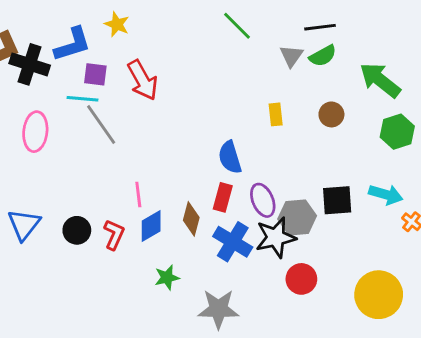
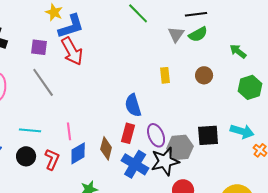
blue L-shape: (73, 44) -> (71, 26), moved
green arrow: (380, 80) -> (238, 51), size x0.6
cyan line: (83, 99) -> (30, 130), moved

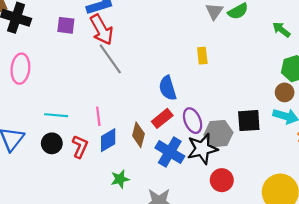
brown circle: (204, 75) -> (285, 92), moved
gray line: (43, 82) -> (110, 59), moved
red rectangle: (128, 133) -> (162, 118), turned 36

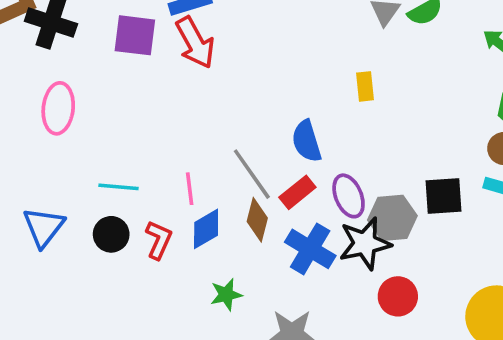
purple square: (66, 25) -> (135, 35), size x1.4
gray line: (110, 59) -> (252, 174), moved

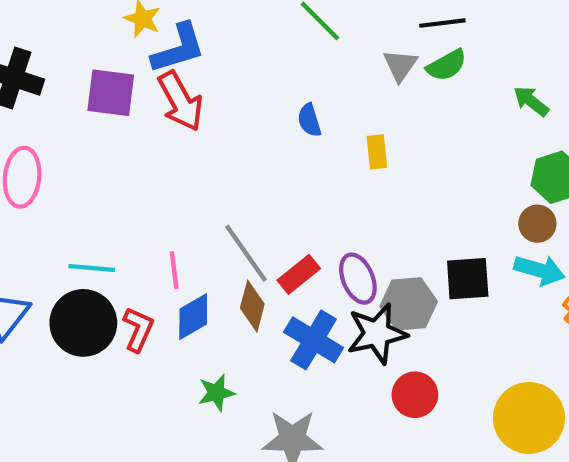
blue semicircle: (307, 141) -> (309, 120), moved, size x0.7
black circle: (111, 234) -> (83, 323), size x1.6

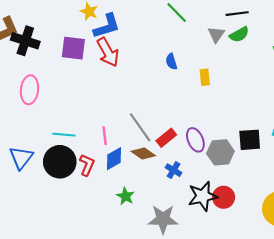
brown diamond: (252, 306) -> (143, 153), turned -70
black star: (377, 334) -> (203, 196), moved
blue cross: (314, 340) -> (173, 170), size x0.6
green star: (216, 393) -> (125, 196), turned -30

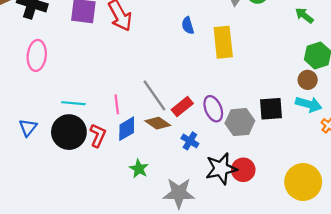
yellow rectangle: (205, 77) -> (223, 42), size x1.8
blue triangle: (21, 158) -> (28, 128), size x0.7

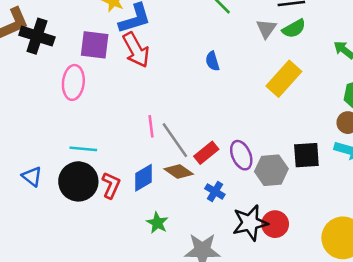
yellow rectangle: (223, 42) -> (284, 79), moved, turned 48
pink ellipse: (37, 55) -> (73, 82), moved
pink line: (117, 104) -> (151, 126), moved
blue triangle: (28, 128) -> (32, 176), turned -30

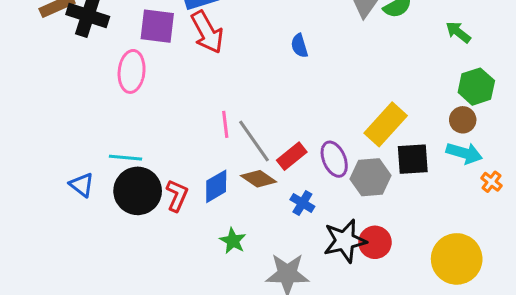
yellow rectangle: (284, 79) -> (386, 124), moved
cyan line: (83, 149) -> (126, 158), moved

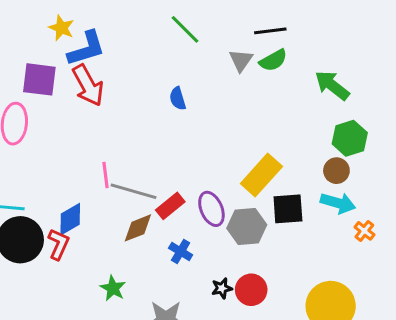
green arrow: (458, 32) -> (332, 85), size x1.4
gray line: (254, 141) -> (134, 191), turned -39
brown diamond: (259, 179) -> (138, 228), turned -56
blue diamond: (216, 186) -> (70, 219), moved
black star: (345, 241) -> (222, 288), size x0.5

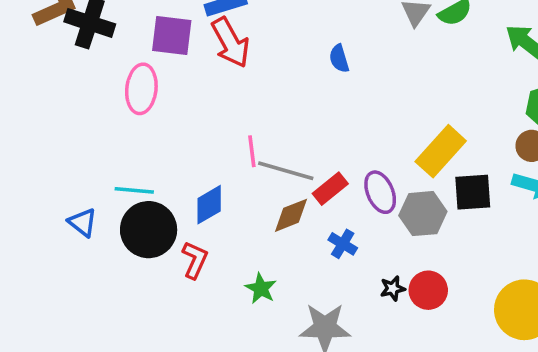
red L-shape: (58, 244) -> (195, 260), moved

